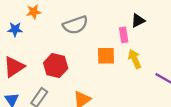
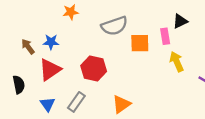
blue star: (15, 29) -> (51, 42), moved
orange square: (106, 56) -> (140, 43), moved

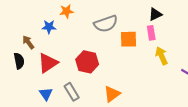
black triangle: (180, 21) -> (155, 14), moved
blue star: (51, 42) -> (49, 27), moved
black semicircle: (19, 85) -> (19, 61), moved
gray rectangle: (76, 102) -> (72, 92), turned -66

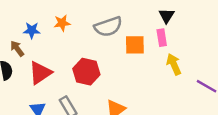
orange star: (67, 11) -> (62, 23), moved
black triangle: (155, 14) -> (167, 16), turned -32
blue star: (49, 27) -> (32, 30), moved

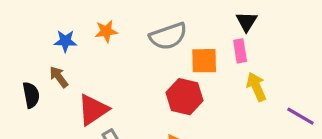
brown arrow: (17, 49) -> (59, 77), moved
red hexagon: (86, 72) -> (185, 97), moved
red triangle: (40, 73) -> (93, 110), moved

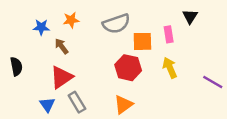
black triangle: (247, 21) -> (190, 16), moved
brown arrow: (59, 77) -> (61, 46), moved
yellow arrow: (256, 87) -> (170, 68), moved

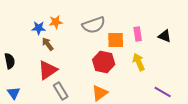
black triangle: (190, 16) -> (165, 36), moved, turned -40
blue star: (41, 27) -> (39, 28), moved
purple line: (213, 82) -> (163, 92), moved
blue triangle: (47, 105) -> (14, 93), moved

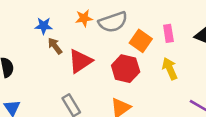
orange star: (56, 22) -> (84, 18), moved
orange square: (116, 40) -> (141, 41), turned 36
red triangle: (48, 70) -> (80, 61), moved

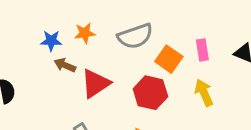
orange star: (84, 18) -> (85, 33), moved
brown arrow: (55, 46) -> (65, 65), turned -30

